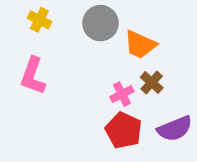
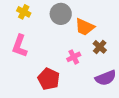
brown cross: (152, 82) -> (100, 47), moved
red pentagon: (124, 130) -> (49, 79), moved

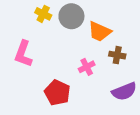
yellow cross: (24, 12) -> (43, 14), moved
brown cross: (100, 47) -> (117, 55), turned -32

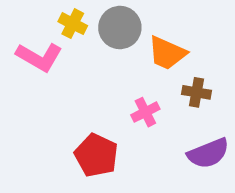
pink L-shape: (23, 54) -> (39, 57), moved, turned -80

